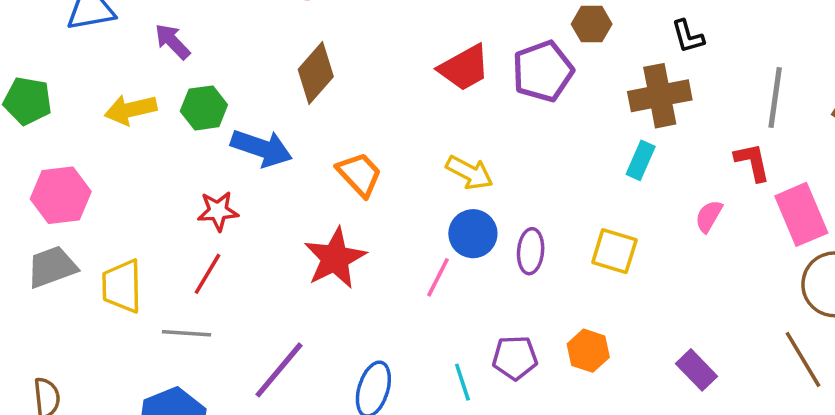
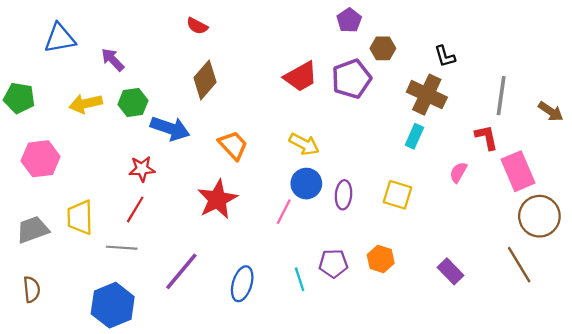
brown cross: (660, 96) -> (427, 95), turned 36
gray trapezoid: (52, 267) -> (33, 230), moved

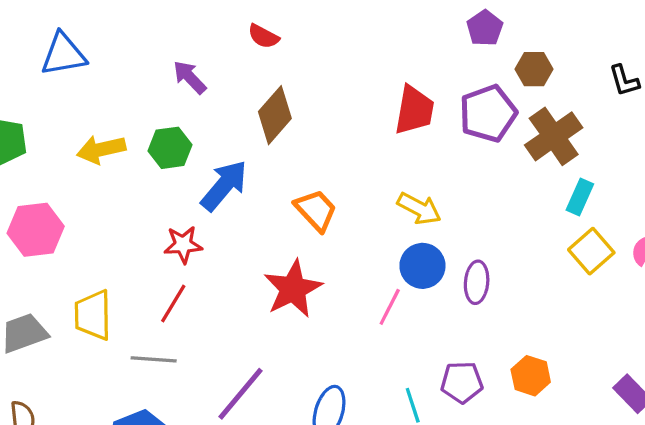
purple arrow: (113, 60) -> (190, 77), moved
red trapezoid: (301, 77) -> (414, 110), turned -51
brown cross: (427, 95) -> (554, 136), moved, turned 30
blue arrow: (170, 128) -> (224, 186), turned -69
yellow square: (398, 195) -> (591, 251), moved, turned 32

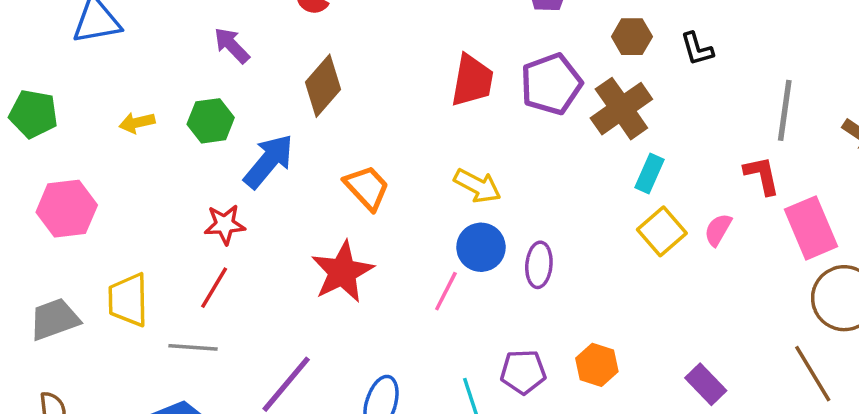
brown hexagon: (534, 69) -> (632, 37), moved
yellow arrow: (101, 149) -> (137, 123), size x0.7

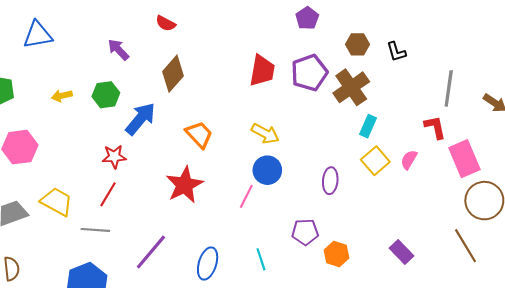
purple ellipse: (539, 265) -> (330, 181), moved
yellow trapezoid: (128, 300) -> (57, 202), turned 120
orange hexagon: (597, 365) -> (337, 254), moved
purple pentagon: (523, 372) -> (305, 232), moved

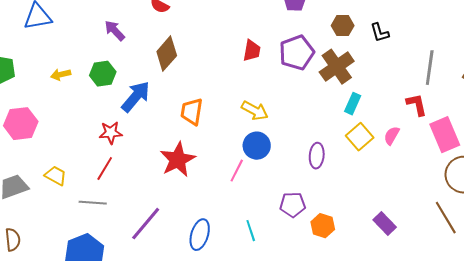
red trapezoid: (262, 71) -> (252, 51), size x0.7
orange trapezoid: (199, 135) -> (192, 112), turned -128
yellow trapezoid: (57, 202) -> (56, 176), size x0.7

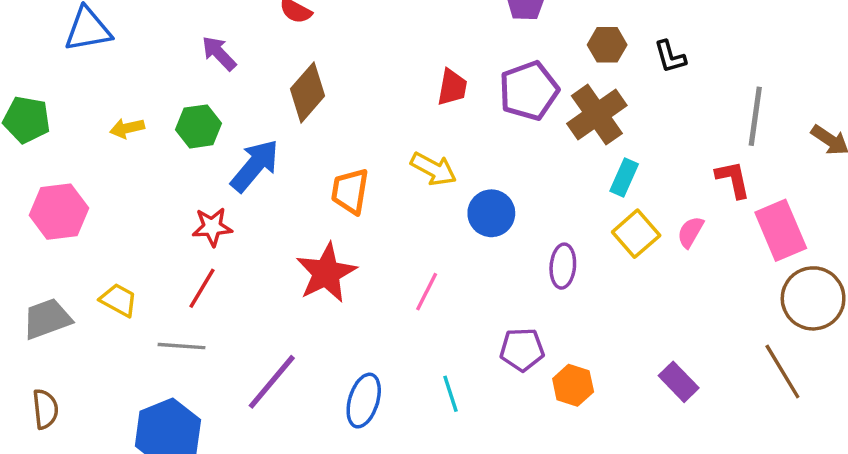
yellow arrow: (255, 111) -> (433, 169), moved
blue circle: (257, 146) -> (491, 213), moved

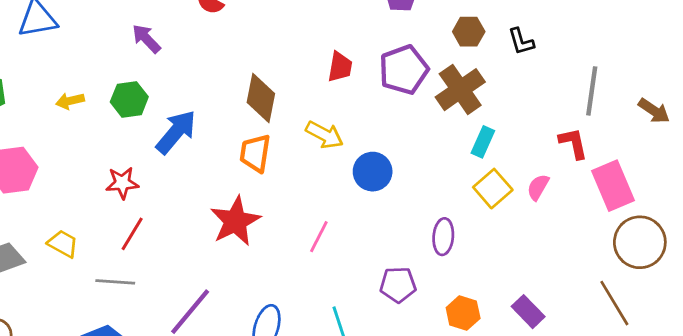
brown diamond: (307, 92) -> (261, 98), moved, turned -30
red star: (212, 227) -> (122, 183), moved
purple ellipse: (563, 266) -> (443, 237), moved
orange hexagon: (573, 385) -> (463, 313), moved

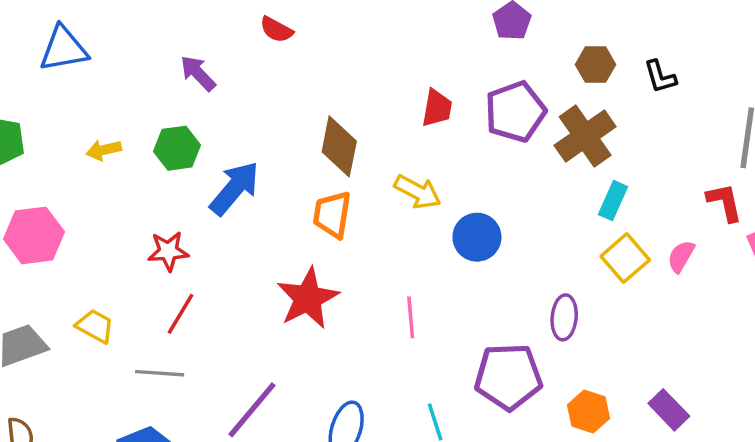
pink line: (319, 237) -> (411, 317), turned -32
purple pentagon: (398, 285) -> (508, 377), size x1.5

